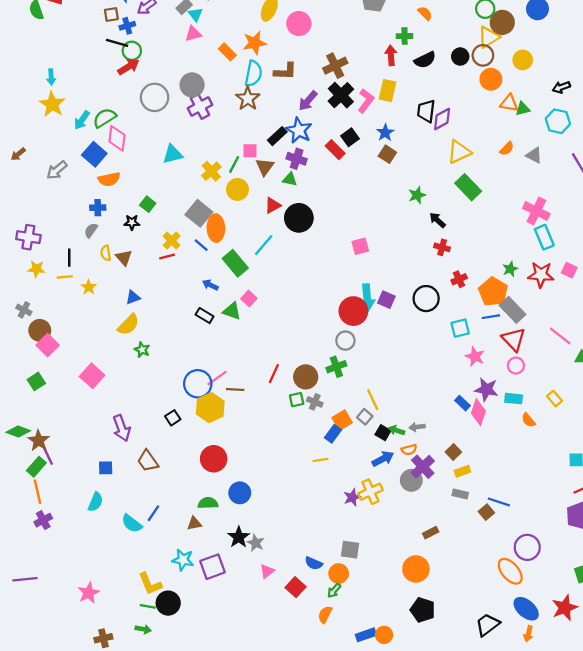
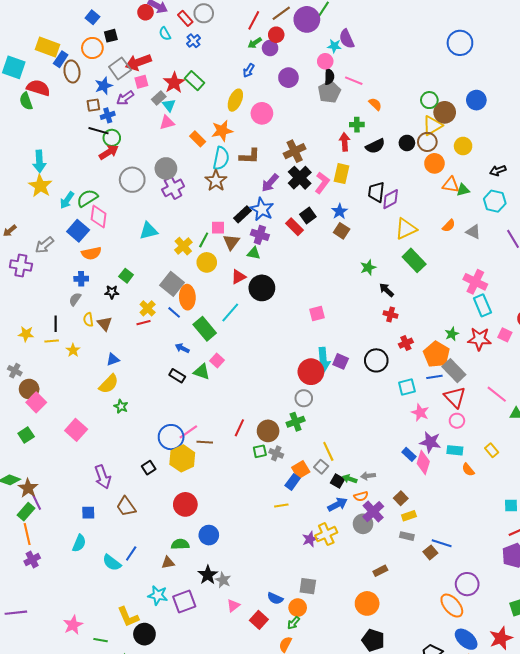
cyan arrow: (51, 77) -> (39, 161), size x1.5
purple cross: (28, 237) -> (21, 265), moved
green line: (148, 606) -> (101, 640), moved

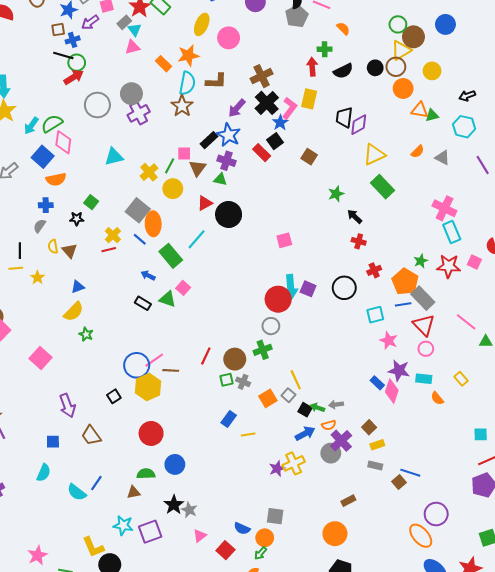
blue star: (340, 211) -> (280, 123), moved
blue rectangle: (293, 482) -> (229, 419), moved

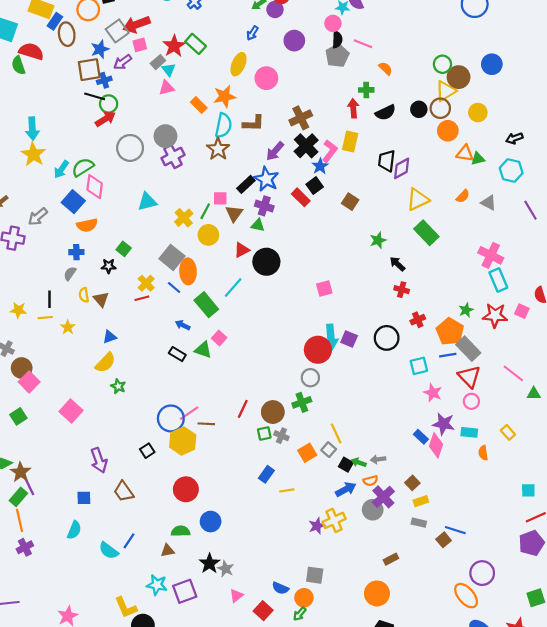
brown square: (58, 30) -> (89, 70), size x1.6
orange semicircle: (437, 398) -> (483, 453), turned 32

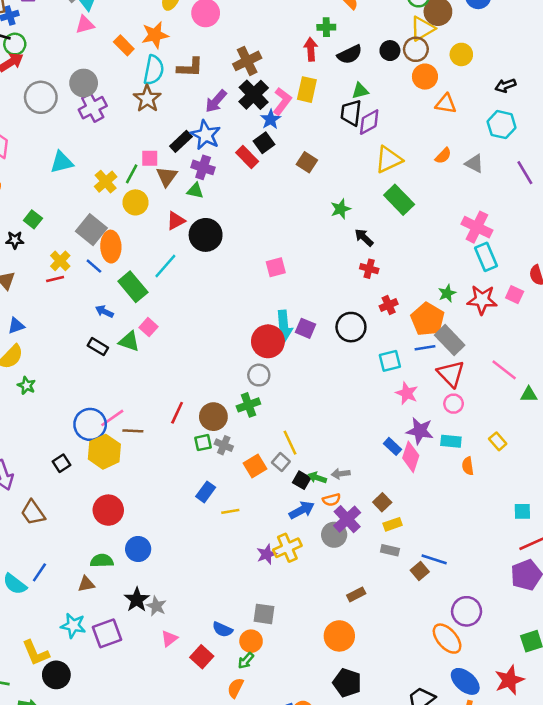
green triangle: (478, 159) -> (360, 91), moved

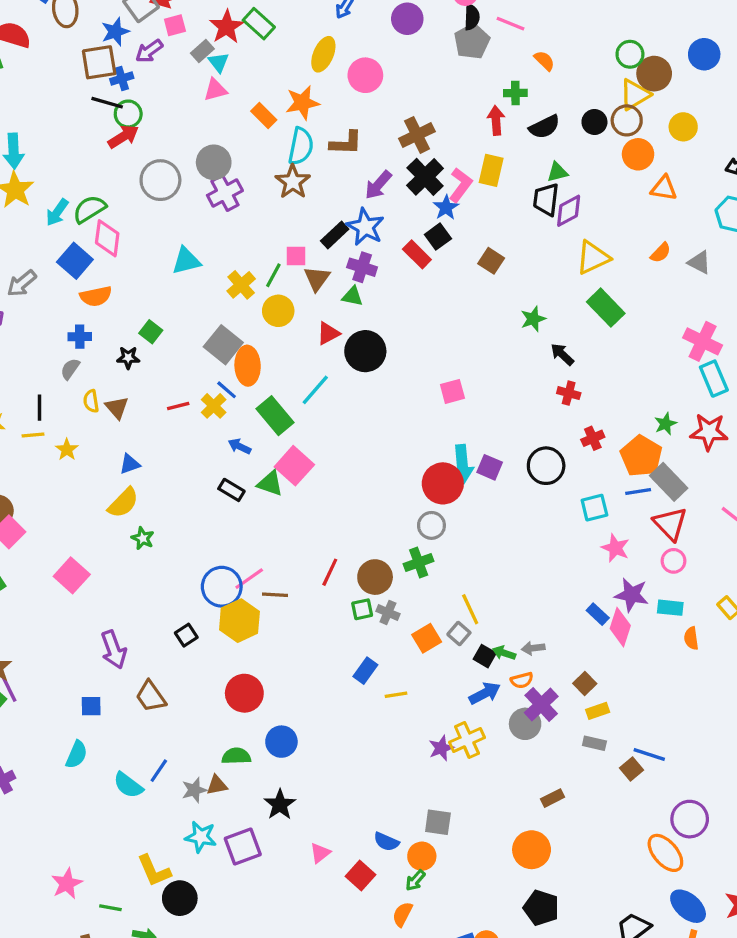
yellow cross: (60, 261) -> (214, 406), moved
pink square: (149, 327) -> (294, 466), size x1.6
gray star: (156, 606) -> (194, 790), moved, turned 30

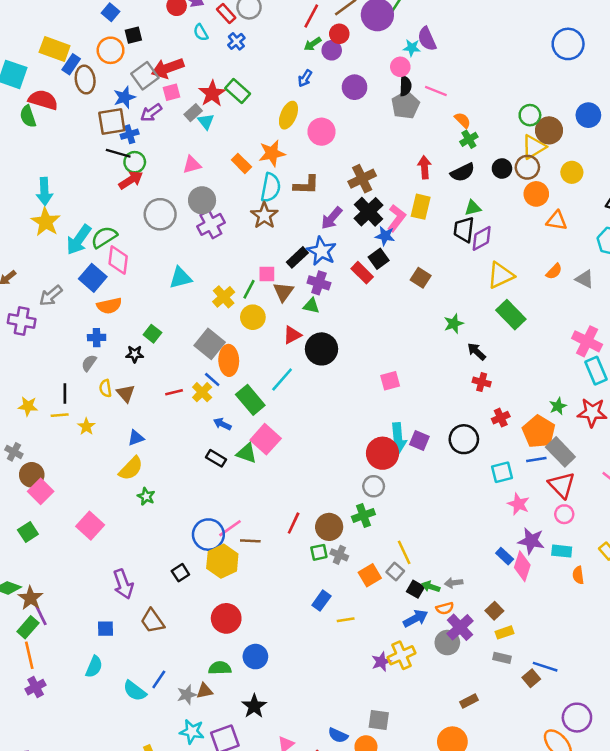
pink triangle: (215, 90) -> (192, 165), moved
green cross: (515, 93) -> (469, 139), moved, turned -30
blue star: (446, 208) -> (385, 236), turned -30
cyan arrow: (57, 212) -> (79, 240), size x1.4

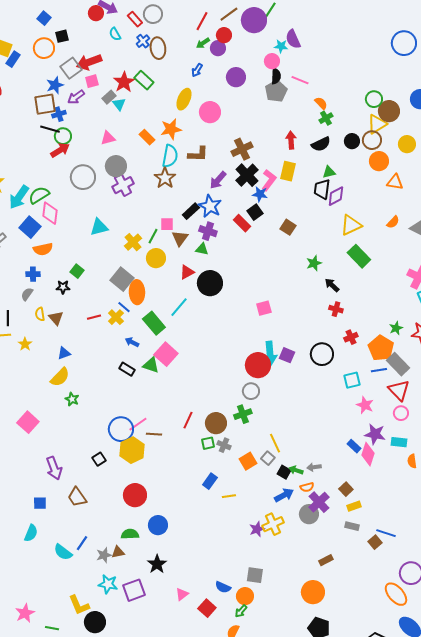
brown ellipse: (85, 80) -> (158, 48), moved

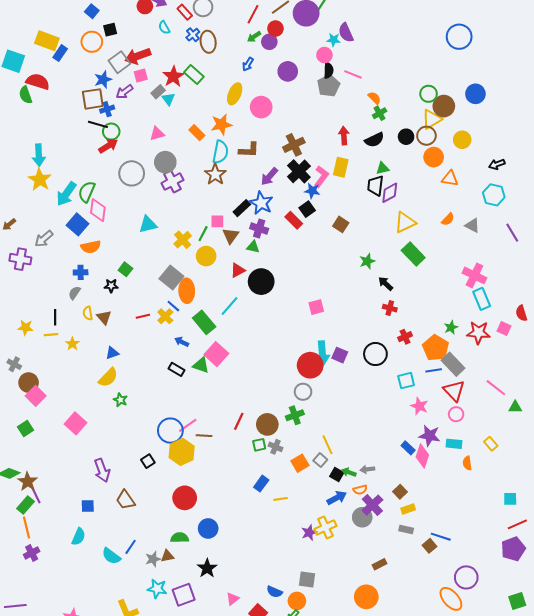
green semicircle: (39, 195) -> (87, 192), turned -35

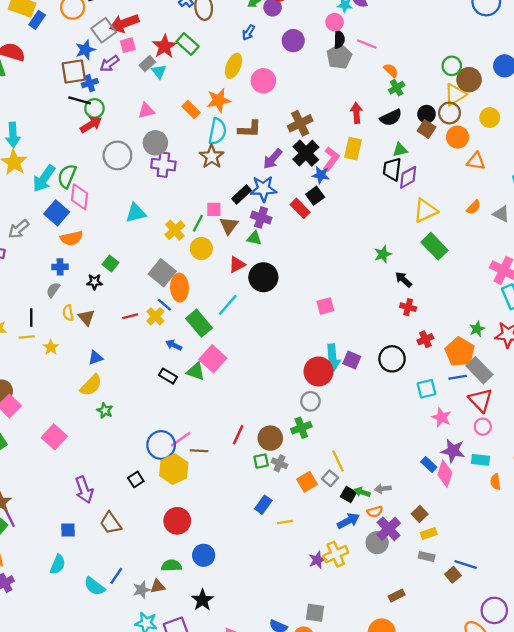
purple cross: (172, 182) -> (163, 165), turned 35
blue star: (261, 203) -> (263, 189), turned -30
brown square: (341, 224) -> (427, 129), moved

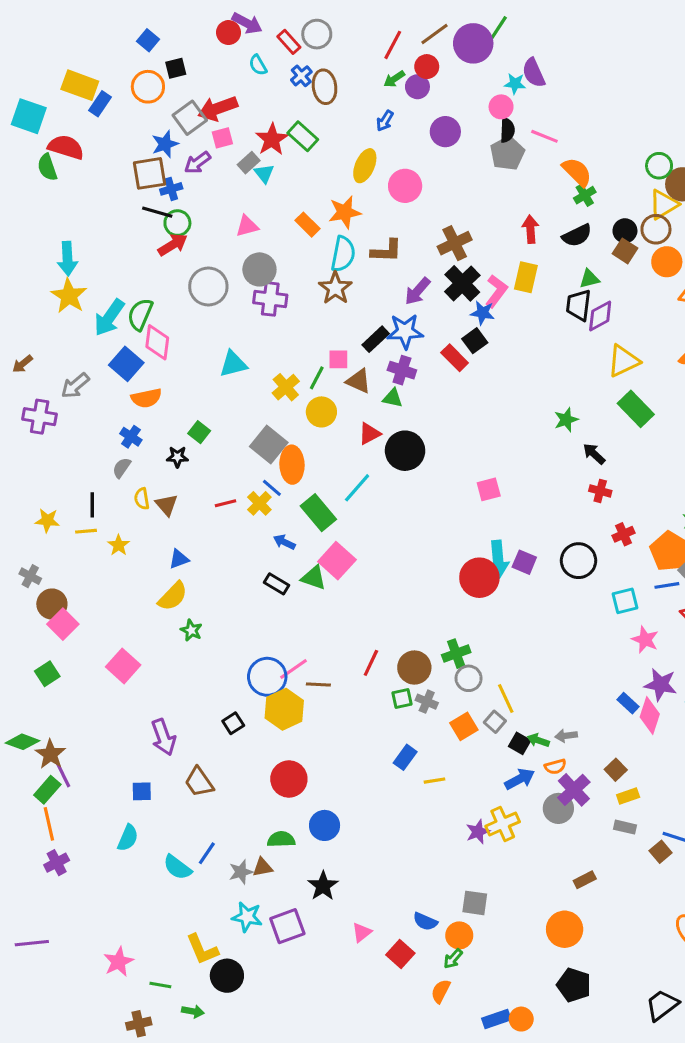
orange semicircle: (391, 70) -> (577, 172), size x1.5
brown triangle: (229, 226) -> (359, 381), turned -42
blue cross: (60, 267) -> (131, 437), turned 35
gray circle: (310, 401) -> (469, 678), moved

